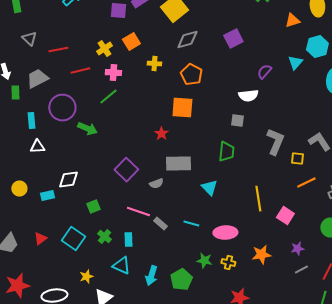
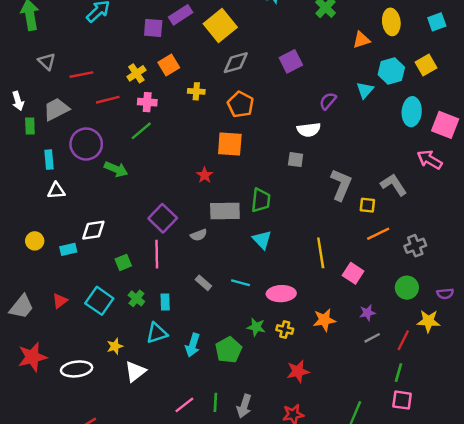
green trapezoid: (226, 152) -> (261, 200), moved
pink line: (138, 212) -> (157, 254), moved, turned 70
cyan triangle: (121, 266) -> (157, 333), turned -42

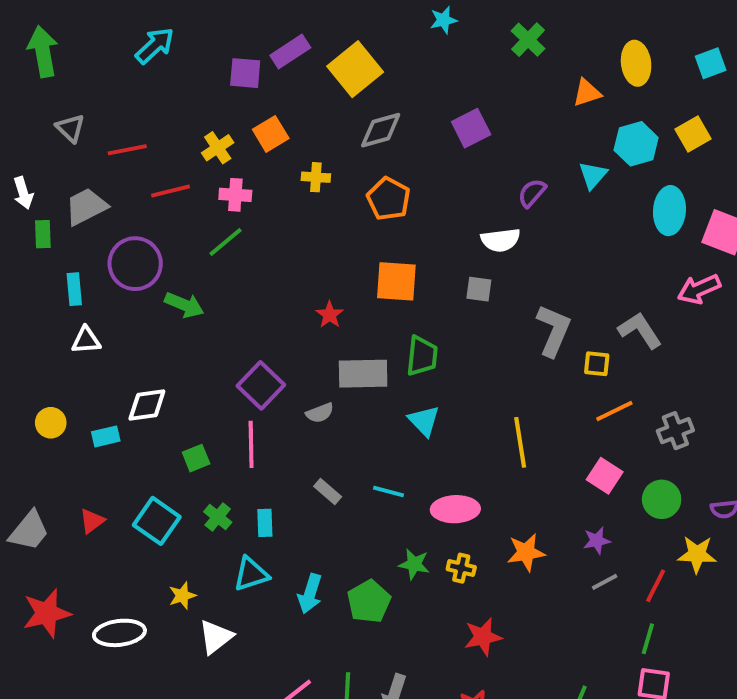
orange square: (230, 144) -> (396, 281), moved
pink arrow: (430, 160) -> (699, 289), turned -55
pink square: (353, 273) -> (605, 476), moved

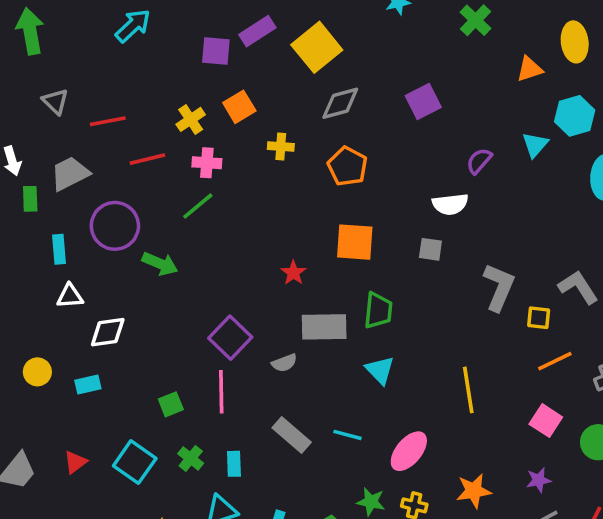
white diamond: (147, 405) -> (108, 332), moved
gray rectangle: (328, 491) -> (292, 435), size x1.5
pink ellipse: (455, 509) -> (409, 451), turned -48

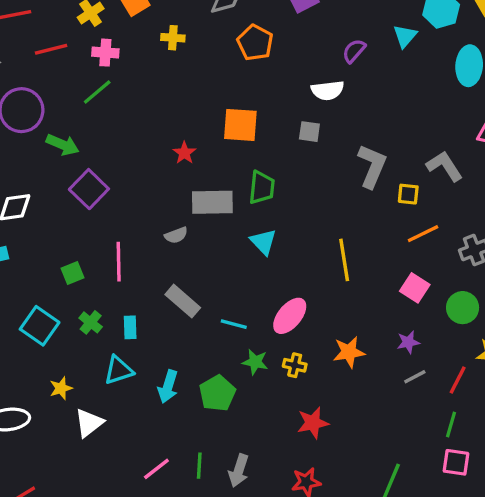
orange pentagon: (347, 166) -> (255, 43), moved
purple square: (230, 338) -> (89, 189), moved
cyan line: (347, 435) -> (234, 324), moved

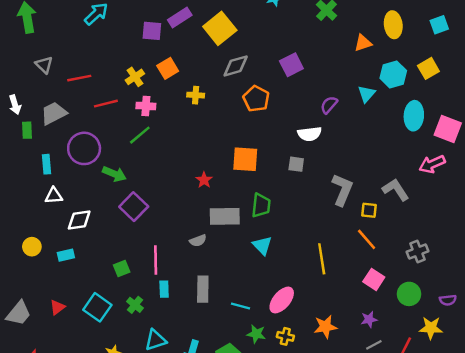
orange line: (423, 234) -> (367, 239), moved, turned 75
gray rectangle: (183, 301) -> (203, 289), turned 50
cyan rectangle: (130, 327) -> (164, 289), moved

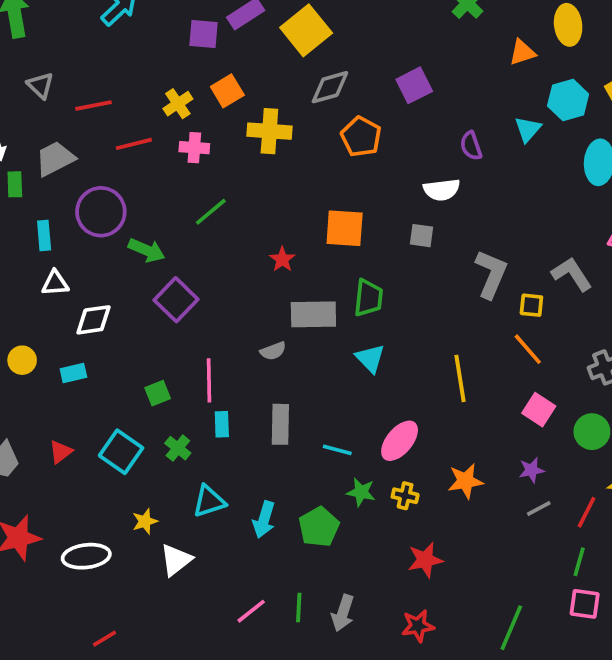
yellow cross: (196, 95) -> (269, 131), size x1.6
purple semicircle: (329, 105) -> (471, 146), turned -60
green line: (140, 135) -> (211, 212), moved

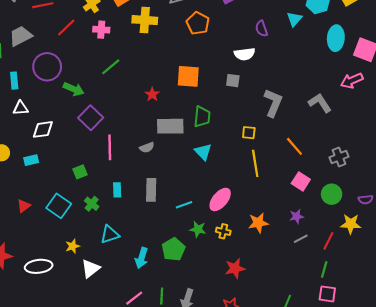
red line: (134, 144) -> (66, 28), turned -30
yellow square: (531, 305) -> (249, 133), moved
pink line: (209, 380) -> (110, 147), moved
cyan line: (337, 450) -> (184, 205), turned -35
cyan arrow: (264, 520) -> (142, 258), moved

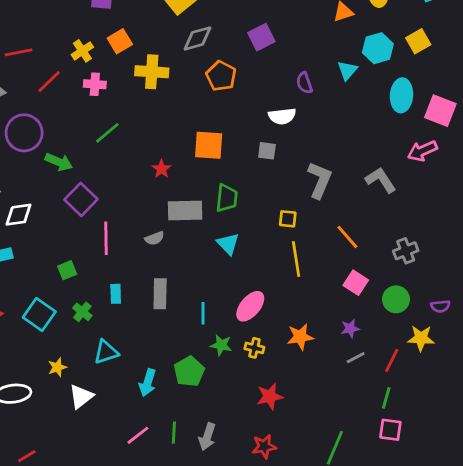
cyan line: (184, 205) -> (203, 313), turned -70

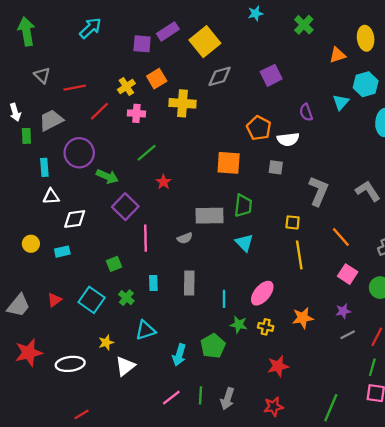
orange pentagon: (221, 76) -> (259, 128), moved
red star: (161, 169) -> (163, 182), moved

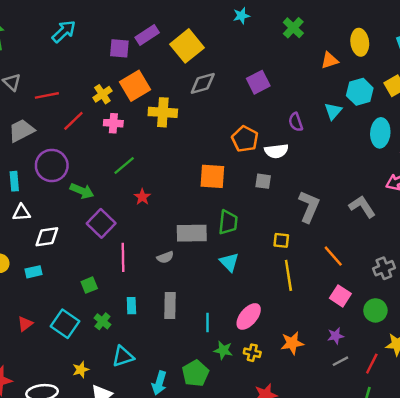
orange square: (157, 79) -> (135, 86), size x1.4

